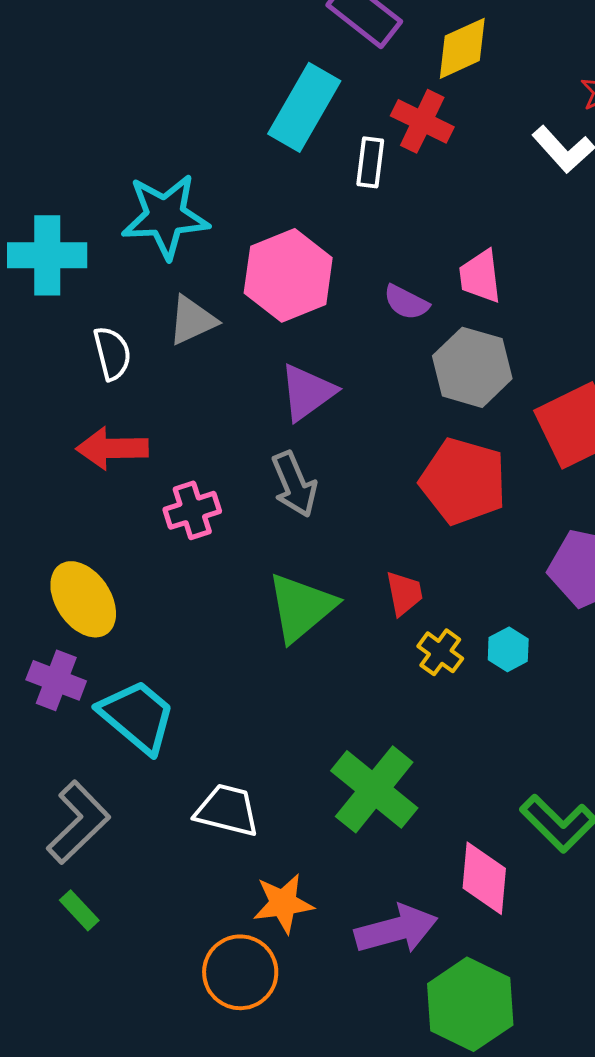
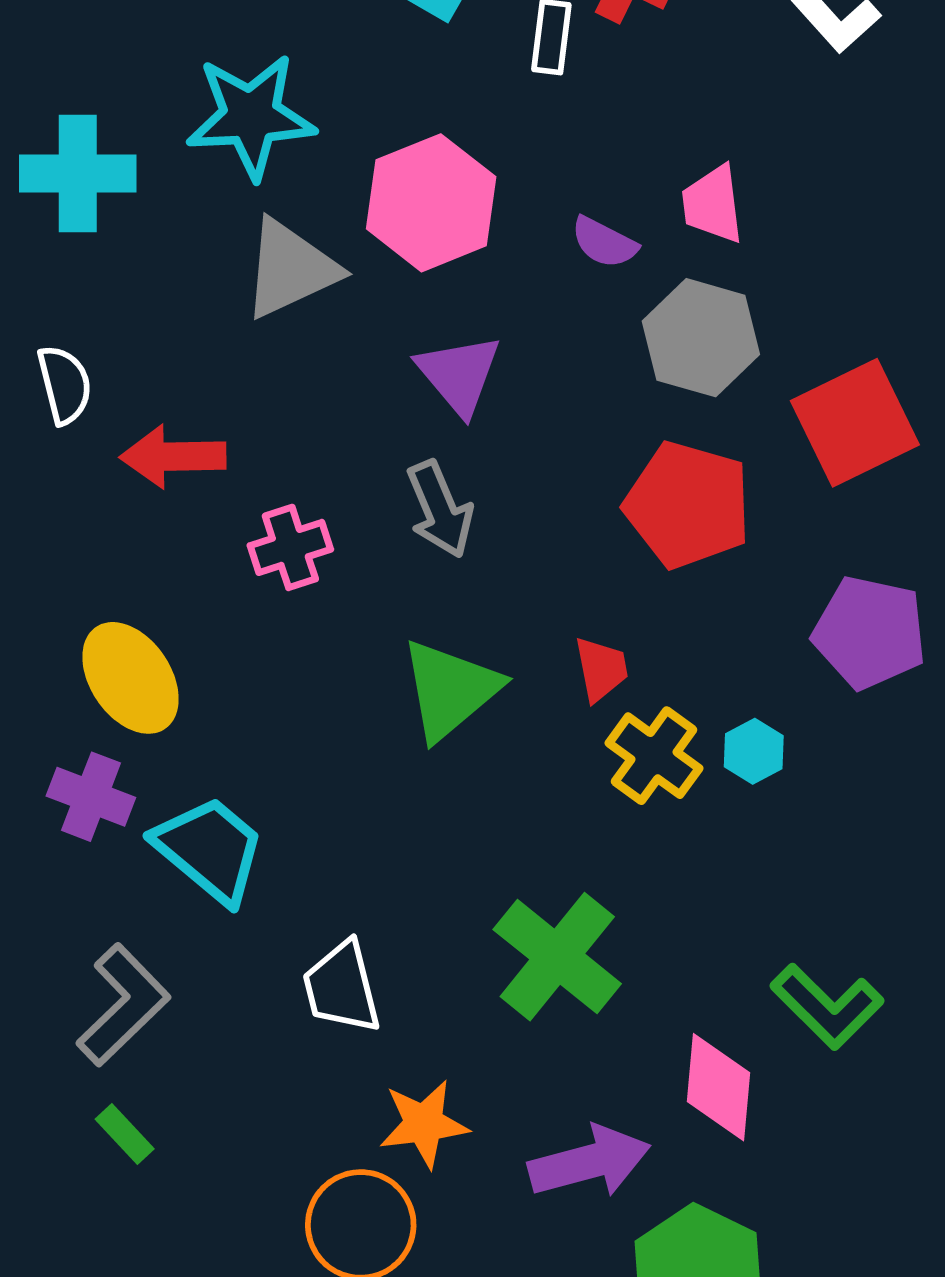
gray triangle: (192, 320) -> (290, 269), size x1.4
white semicircle: (112, 353) -> (65, 385), moved
purple triangle: (307, 392) -> (459, 374), turned -34
yellow cross: (440, 652) -> (654, 756), size x1.4
white trapezoid: (227, 810) -> (342, 987), turned -118

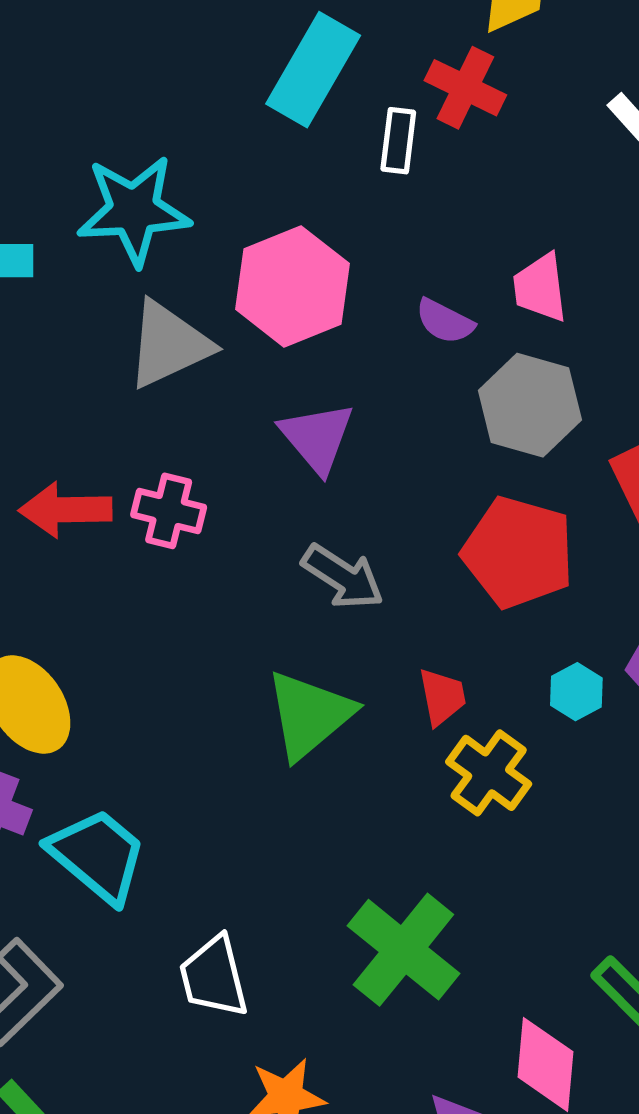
gray arrow: (440, 509) -> (343, 577), moved, turned -34
pink cross: (290, 547) -> (169, 511), moved, turned 32
cyan hexagon: (754, 751) -> (576, 692), moved

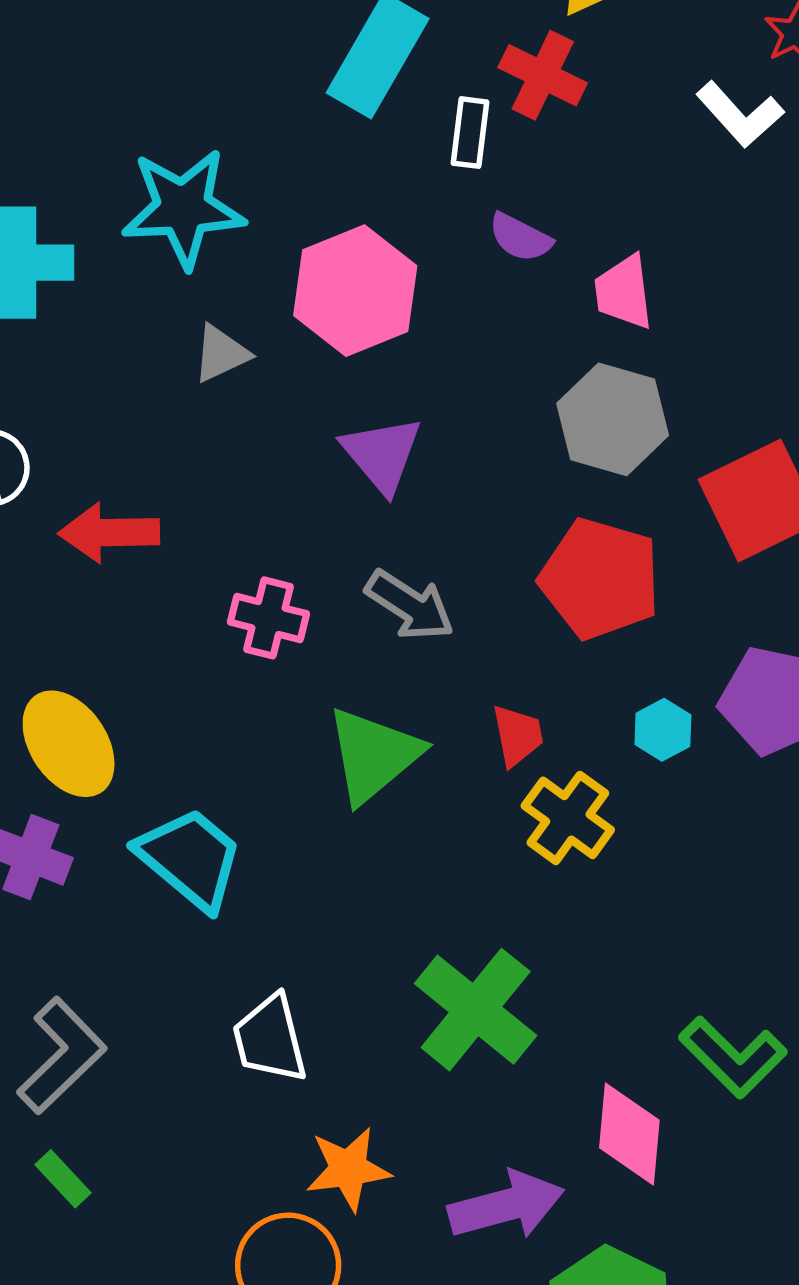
purple semicircle: (445, 321) -> (520, 237), moved
gray triangle: (169, 345) -> (221, 354), size x0.6
pink cross: (169, 511) -> (269, 618), moved
cyan trapezoid: (98, 855) -> (190, 858), moved

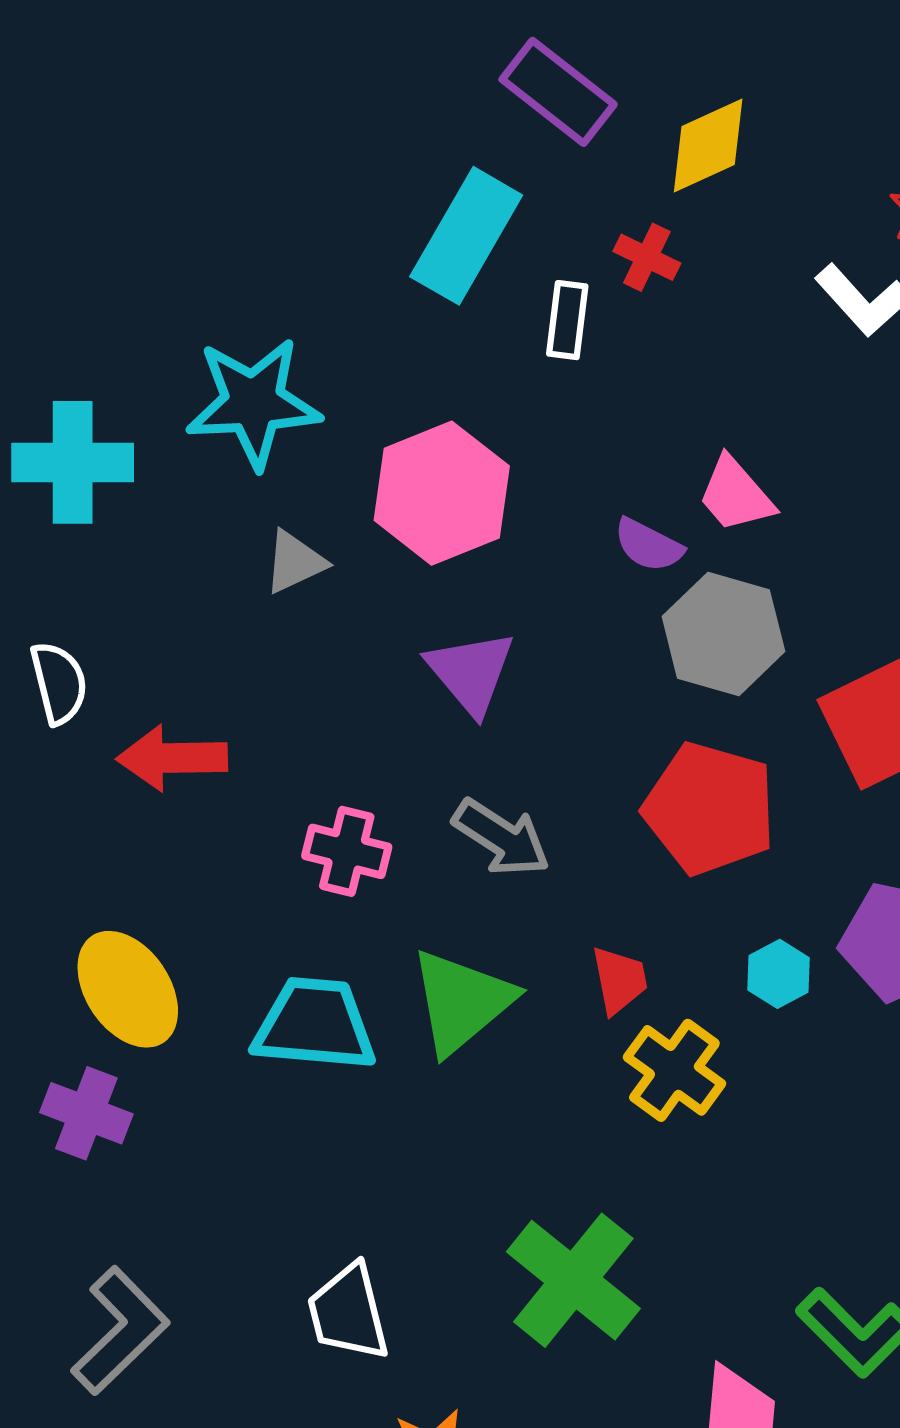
red cross: (543, 75) -> (647, 257), size x0.7
purple semicircle: (520, 237) -> (648, 545), moved
pink trapezoid: (624, 292) -> (736, 495), turned -34
cyan trapezoid: (190, 858) -> (315, 1024), moved, turned -35

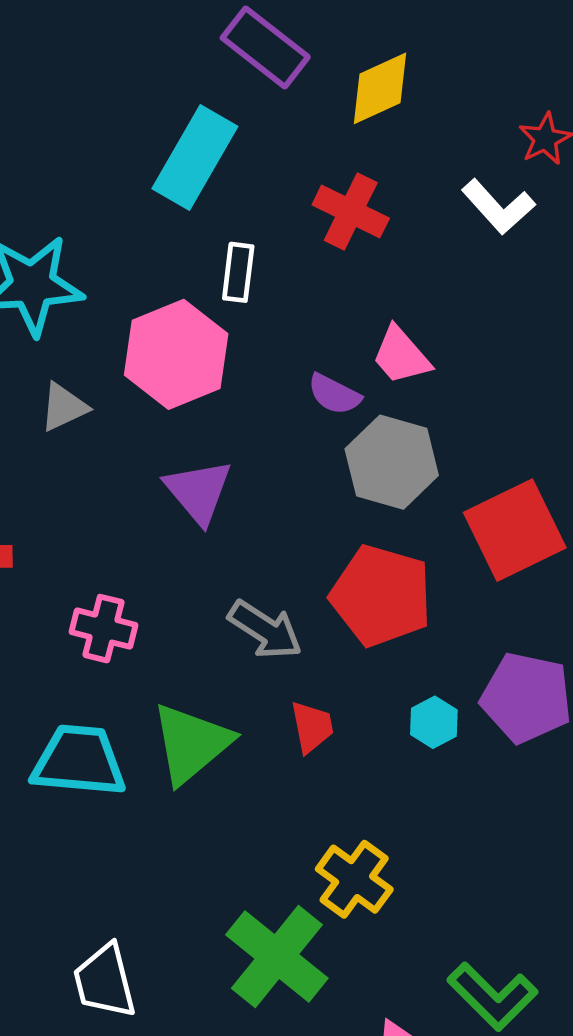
red cross: (647, 257) -> (351, 211), moved, size x1.5
white rectangle: (567, 320) -> (238, 272), moved
gray arrow: (501, 838) -> (265, 630), moved
yellow cross: (674, 1070) -> (354, 879), moved

